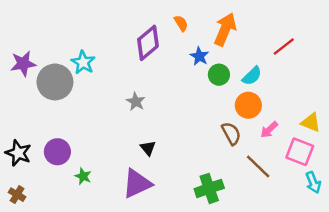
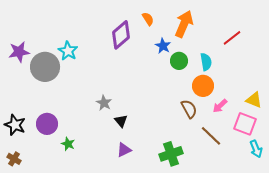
cyan semicircle: (252, 76) -> (206, 62), turned -54
gray star: (136, 102) -> (104, 103), moved
purple triangle: (137, 184) -> (124, 150), moved, size x0.6

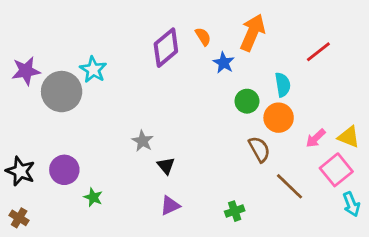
orange semicircle: (148, 19) -> (203, 37), moved
green circle: (179, 61) -> (247, 101), moved
pink arrow: (220, 106) -> (316, 138), moved
pink square: (245, 124) -> (336, 170), turned 30
green cross: (171, 154) -> (235, 211), size x0.6

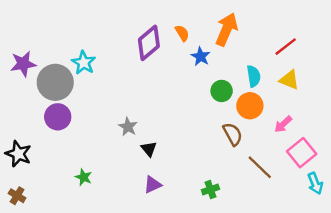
yellow triangle: (349, 137) -> (289, 80), moved
purple circle: (64, 170) -> (58, 117), moved

